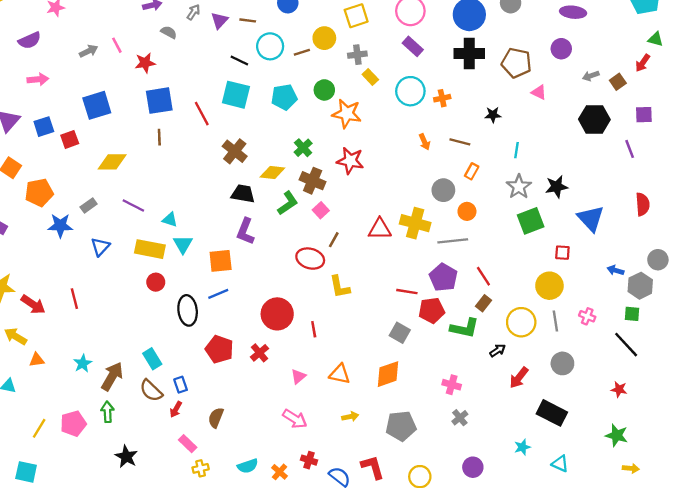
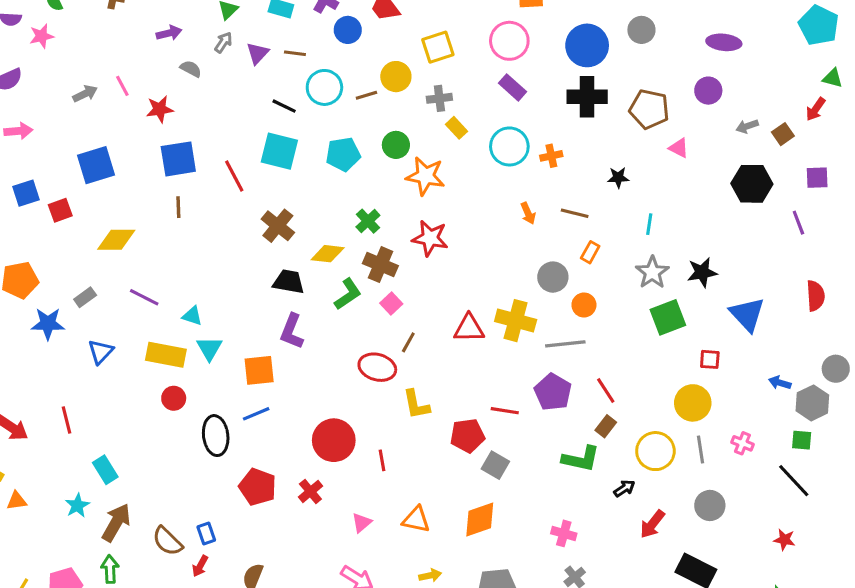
red pentagon: (432, 310) -> (467, 436), moved
cyan rectangle: (152, 359) -> (105, 470), moved

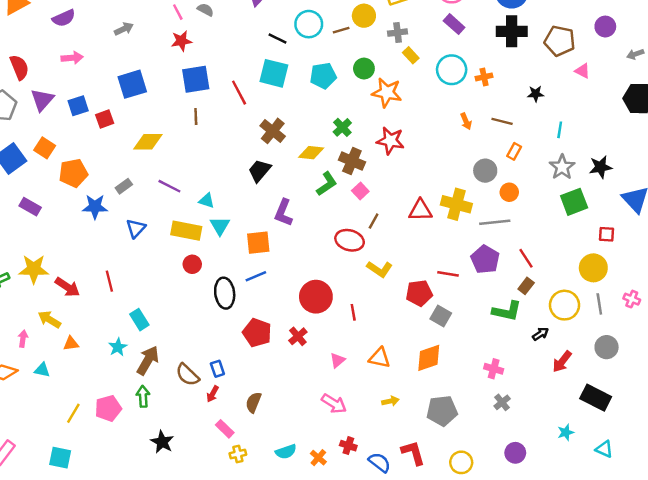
pink line: (122, 86) -> (178, 12), moved
black trapezoid: (289, 282) -> (259, 171), moved, turned -60
yellow L-shape: (416, 404) -> (380, 269), turned -45

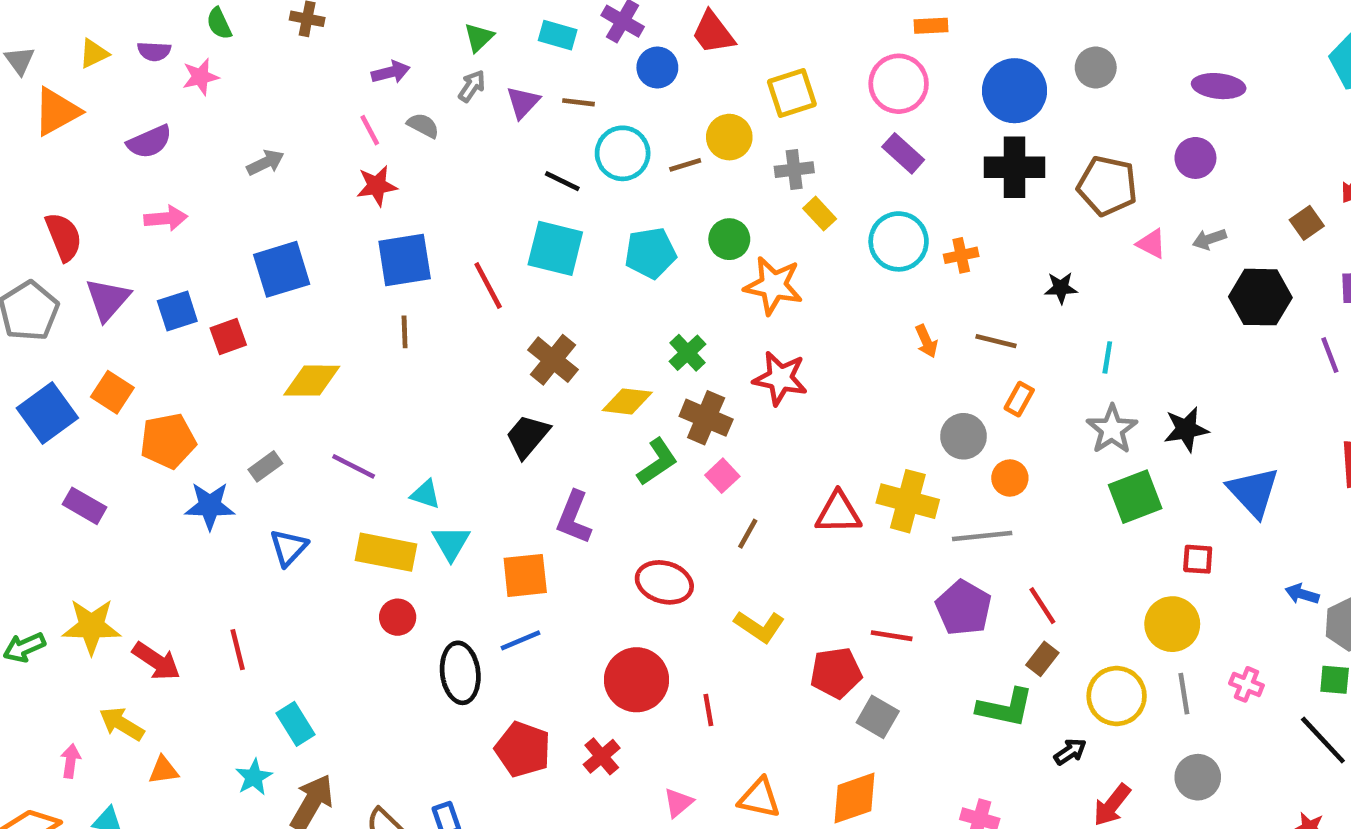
gray arrow: (635, 54) -> (1209, 239), moved
red ellipse: (350, 240) -> (664, 582), moved

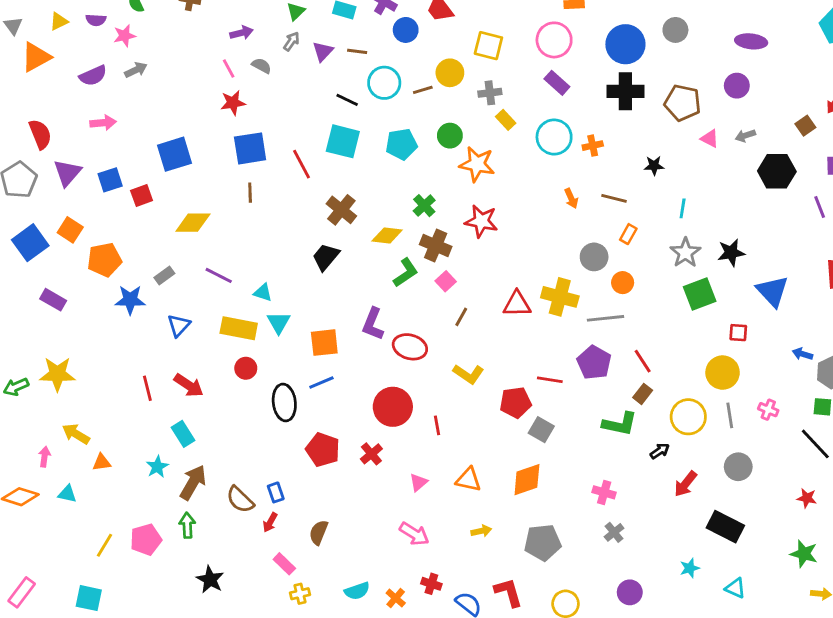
yellow square: (792, 93) -> (488, 46), turned 32
gray arrow: (265, 163) -> (136, 70), moved
purple L-shape: (574, 517) -> (373, 324), moved
red arrow: (156, 661) -> (189, 385), moved

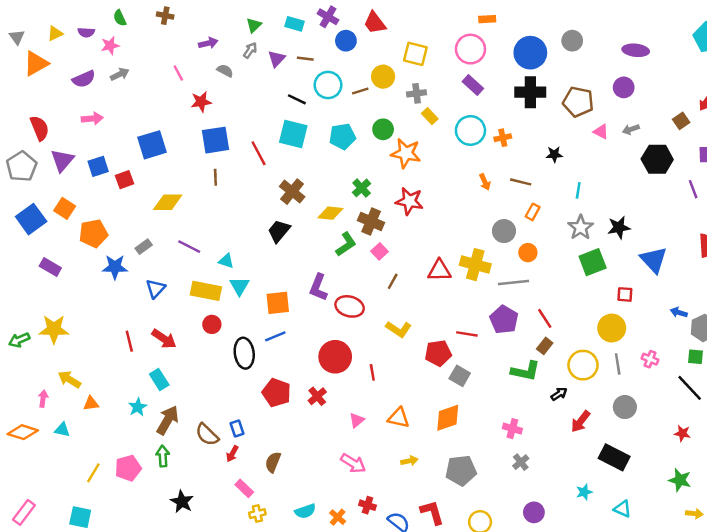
pink line: (229, 68) -> (178, 73), moved

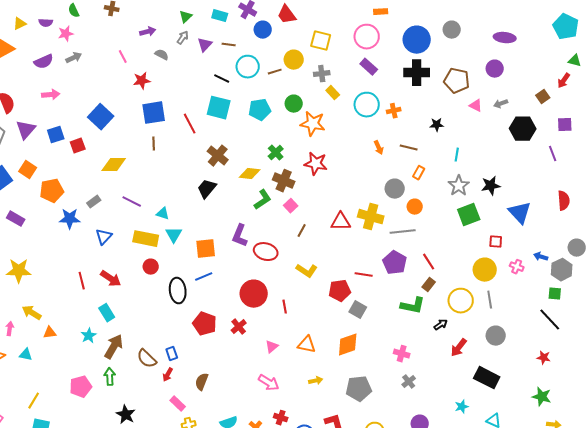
blue square: (152, 145) -> (101, 117), turned -30
pink cross: (650, 359) -> (517, 267), moved
yellow line: (93, 473) -> (34, 401), moved

